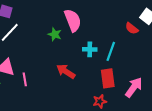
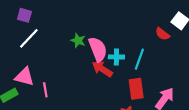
pink semicircle: (73, 20) -> (98, 49), moved
red arrow: (66, 71) -> (102, 69), moved

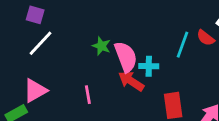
cyan line: (139, 59) -> (183, 45), moved
pink triangle: (24, 77) -> (35, 91), turned -45
pink line: (45, 90) -> (88, 95), moved

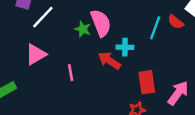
white line: (41, 43) -> (43, 17), moved
pink semicircle: (126, 57) -> (101, 23), moved
pink triangle: (35, 91) -> (36, 54), moved

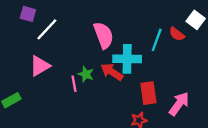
green star: (83, 29) -> (86, 74), moved
cyan cross: (125, 47) -> (127, 59), size x1.6

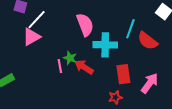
red semicircle: (177, 34) -> (148, 41), moved, size x1.5
pink triangle: (40, 66) -> (32, 37), moved
red arrow: (112, 72) -> (84, 67), moved

